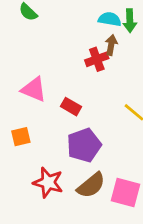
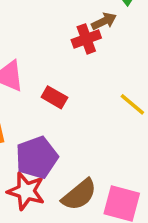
brown arrow: (111, 45) -> (104, 21), turned 54
purple pentagon: (84, 145) -> (37, 158), moved

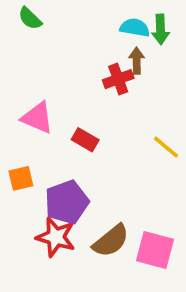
brown arrow: (104, 21) -> (137, 61), turned -65

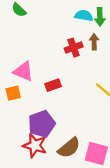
brown arrow: (137, 61) -> (94, 42), moved
red rectangle: (85, 140) -> (53, 85), turned -49
orange square: (21, 178) -> (13, 93), moved

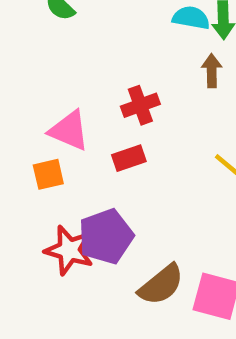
red cross: (74, 48) -> (140, 105), moved
red star: (35, 146) -> (69, 250), moved

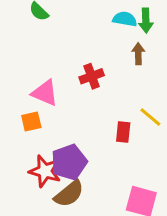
red rectangle: (129, 158) -> (123, 132), moved, turned -65
brown semicircle: (161, 285) -> (69, 194), moved

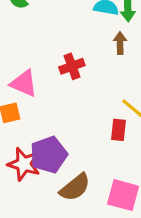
red rectangle: (123, 132) -> (118, 130), moved
brown semicircle: (69, 194) -> (75, 187), moved

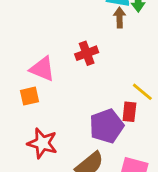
brown arrow: (120, 43) -> (119, 17), moved
purple pentagon: (49, 155) -> (107, 126), moved

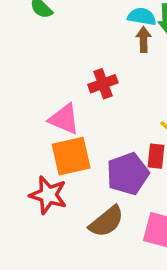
pink triangle: (42, 69) -> (64, 119), moved
orange square: (29, 96) -> (71, 156), moved, size x1.6

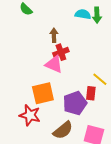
brown arrow: (144, 40) -> (54, 35), moved
pink triangle: (64, 119) -> (54, 64), moved

